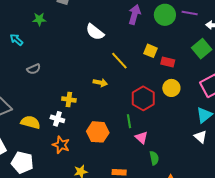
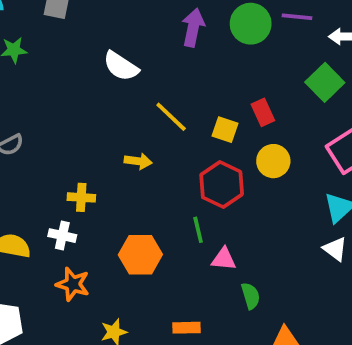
yellow square: (151, 51) -> (225, 130), moved
red rectangle: (168, 62) -> (263, 112), turned 56
pink triangle: (141, 138) -> (224, 259), turned -32

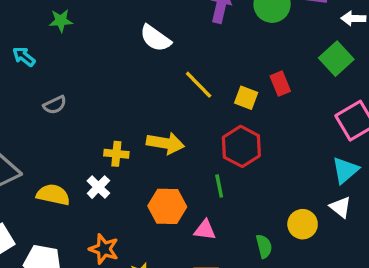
yellow arrow: (138, 161) -> (165, 143), moved, size x1.5
yellow circle: (273, 161) -> (303, 224), moved
white cross: (62, 236) -> (98, 187), turned 30
pink triangle: (224, 259) -> (205, 230), moved
orange star: (73, 284) -> (104, 249), moved

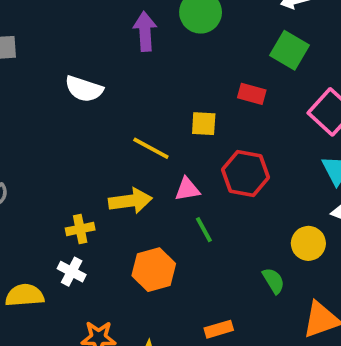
red rectangle: (280, 84) -> (252, 94), moved, turned -35
yellow line: (199, 85) -> (151, 148), moved
red hexagon: (241, 146) -> (245, 173), moved
pink triangle: (205, 230) -> (187, 189), moved

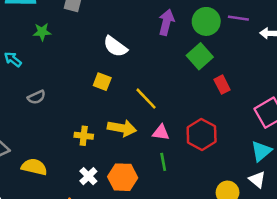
green square: (289, 50) -> (200, 56), moved
red rectangle: (252, 94) -> (222, 85), turned 30
yellow square: (204, 124) -> (102, 82), moved
white cross: (72, 272) -> (88, 176), moved

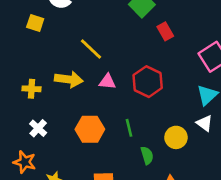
yellow square: (102, 82) -> (35, 23), moved
green line: (163, 162) -> (129, 128), moved
orange hexagon: (123, 177) -> (90, 129), moved

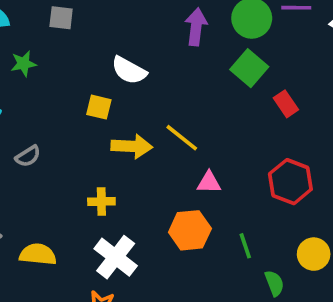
yellow arrow: (69, 79) -> (132, 146), moved
red hexagon: (148, 82) -> (290, 182), moved
white cross: (38, 128) -> (116, 257), size x1.6
orange hexagon: (90, 129) -> (190, 230), moved

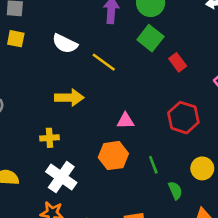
yellow square: (99, 107) -> (16, 39), moved
yellow line: (182, 138) -> (104, 62), moved

